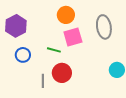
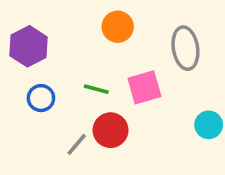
pink square: (73, 37) -> (144, 87), moved
gray line: (43, 81) -> (77, 144), turned 40

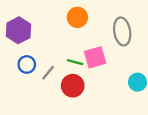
green line: (96, 89) -> (75, 62), moved
gray line: (77, 144) -> (48, 73), moved

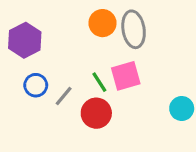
gray ellipse: (122, 31) -> (134, 29), moved
green line: (75, 62) -> (99, 82), turned 42

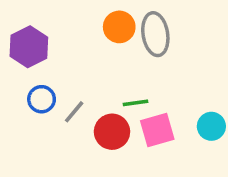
pink square: (126, 76) -> (157, 130), moved
green line: (99, 82) -> (135, 103), moved, turned -65

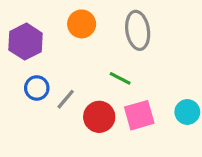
orange circle: (119, 27) -> (82, 24), moved
green line: (135, 103) -> (120, 78), moved, turned 35

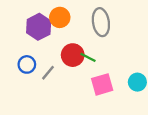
purple hexagon: (26, 42) -> (39, 27), moved
red circle: (99, 117) -> (73, 55), moved

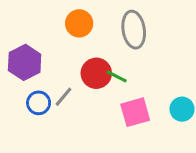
purple hexagon: (39, 27) -> (25, 62), moved
blue circle: (27, 64) -> (39, 103), moved

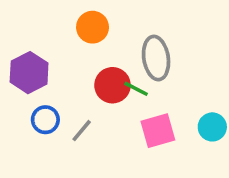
gray ellipse: (134, 30) -> (156, 58), moved
gray line: (64, 97) -> (82, 131), moved

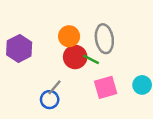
orange circle: (93, 27) -> (69, 36), moved
blue circle: (45, 120) -> (50, 100), moved

